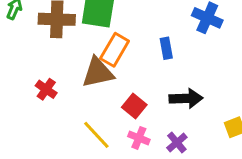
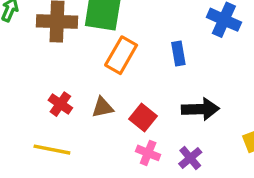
brown triangle: (98, 73) -> (103, 107), moved, size x0.6
red cross: (46, 89) -> (60, 104), moved
yellow line: (96, 135) -> (52, 150), moved, turned -36

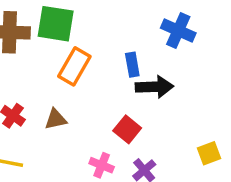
black arrow: (200, 109) -> (154, 87), moved
red square: (143, 118) -> (127, 129), moved

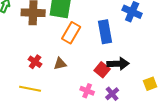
blue rectangle: (132, 65) -> (105, 32), size x1.6
black arrow: (154, 87) -> (118, 64), moved

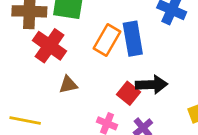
orange rectangle: (71, 33) -> (107, 40), moved
red cross: (35, 62) -> (50, 46), moved, size x1.6

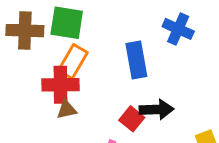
orange rectangle: (107, 40) -> (73, 61), moved
red cross: (50, 46) -> (60, 85), moved, turned -36

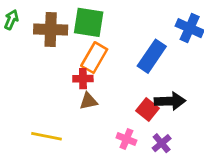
blue rectangle: (136, 60) -> (152, 56), turned 44
red cross: (60, 85) -> (83, 79), size x0.6

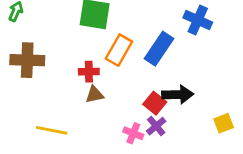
brown cross: (51, 29) -> (27, 60), moved
orange rectangle: (94, 58) -> (119, 50), moved
purple cross: (162, 143) -> (156, 126), moved

